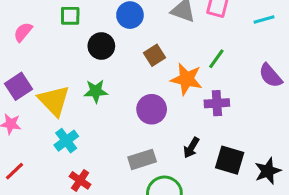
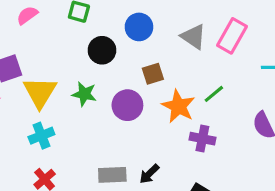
purple circle: (152, 109) -> (127, 105), moved
black arrow: (191, 148) -> (149, 174), moved

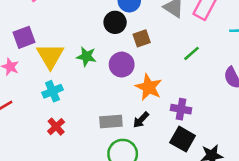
black circle: (102, 50) -> (115, 22), moved
orange star: (178, 106) -> (149, 87), moved
purple cross: (202, 139) -> (181, 109), moved

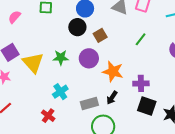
cyan cross: (53, 91) -> (60, 92), moved

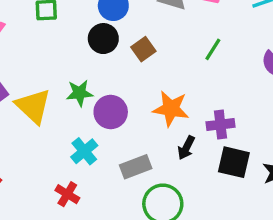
purple circle: (89, 58) -> (111, 112), moved
black arrow: (112, 98) -> (186, 148), moved

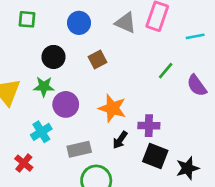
black circle: (103, 39) -> (54, 57), moved
green line: (213, 49) -> (166, 71), moved

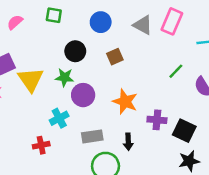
black arrow: (120, 140) -> (128, 142), moved, turned -42
black square: (155, 156) -> (184, 131), moved
red cross: (24, 163) -> (41, 145), turned 35

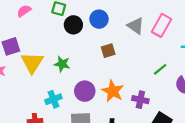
black circle: (75, 51) -> (73, 25), moved
purple circle: (83, 95) -> (85, 91), moved
purple cross: (157, 120) -> (140, 100), moved

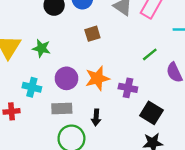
orange star: (113, 91) -> (97, 78), turned 30
cyan cross: (53, 99) -> (32, 87), turned 35

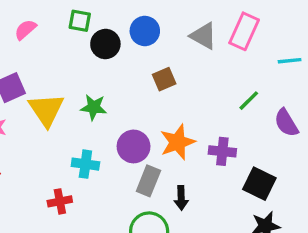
gray rectangle: (62, 109) -> (148, 181), moved, turned -60

